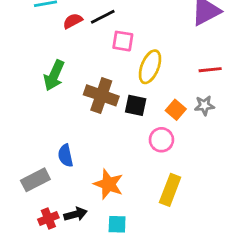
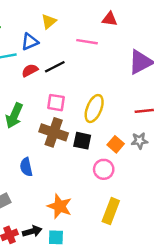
pink square: (123, 41) -> (56, 103), moved
blue semicircle: (66, 156) -> (26, 167), moved
cyan square: (117, 224) -> (56, 237), moved

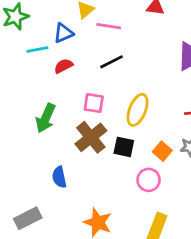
pink line: (87, 42) -> (109, 26), moved
black line: (55, 67) -> (111, 62), moved
brown cross: (54, 132) -> (91, 137), turned 32

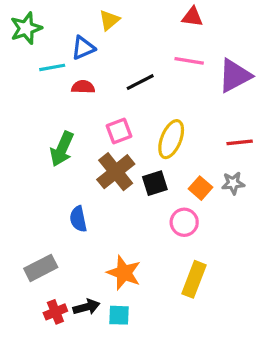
pink line: (109, 26) -> (189, 61), moved
red semicircle: (63, 66) -> (83, 87), turned 30
pink square: (94, 103) -> (119, 131), turned -30
black square: (124, 147) -> (155, 183), turned -30

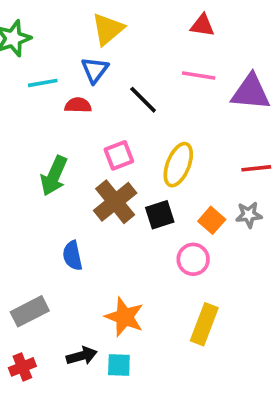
yellow triangle: (109, 20) -> (108, 29), size x1.4
blue triangle: (83, 48) -> (95, 70), moved, turned -30
purple triangle: (235, 76) -> (251, 92), turned 33
black line: (140, 82) -> (143, 100), turned 72
red cross: (55, 312) -> (22, 367), moved

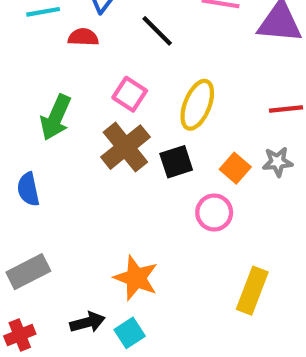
pink square: (119, 155) -> (130, 94), turned -36
blue semicircle: (72, 256) -> (28, 189), moved
yellow rectangle: (204, 324) -> (252, 291), moved
cyan square: (119, 365) -> (130, 333), turned -35

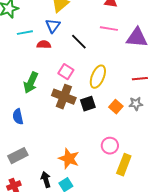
brown cross: (125, 147) -> (64, 97), turned -30
pink circle: (214, 212) -> (110, 146), moved
black arrow: (87, 322) -> (46, 180), turned -91

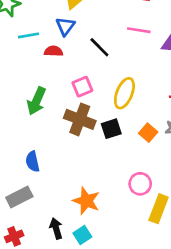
pink square: (66, 72) -> (82, 87), turned 35
blue semicircle: (18, 117) -> (32, 161), moved

